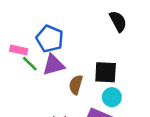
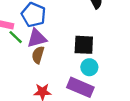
brown semicircle: (76, 85) -> (38, 55), moved

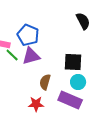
brown semicircle: (38, 55) -> (45, 82), moved

